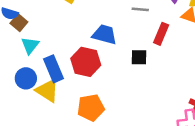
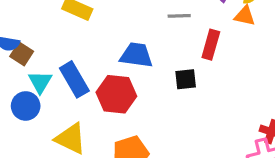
blue rectangle: (53, 69) -> (74, 79), moved
blue circle: (26, 78) -> (26, 106), moved

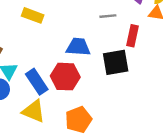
blue rectangle: (74, 79) -> (37, 82), moved
black square: (186, 79) -> (116, 62), size x1.6

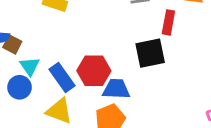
blue trapezoid: (78, 47) -> (116, 89), moved

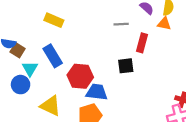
black square: (150, 53) -> (126, 66), size x0.7
blue rectangle: (62, 77) -> (53, 56), moved

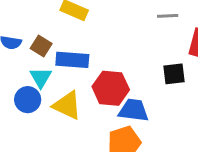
brown square: (18, 50) -> (41, 46), moved
blue rectangle: (53, 56) -> (72, 60), turned -55
yellow triangle: (50, 106) -> (67, 105), moved

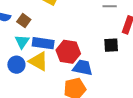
blue rectangle: (72, 60) -> (43, 43), moved
blue circle: (28, 100) -> (16, 65), moved

